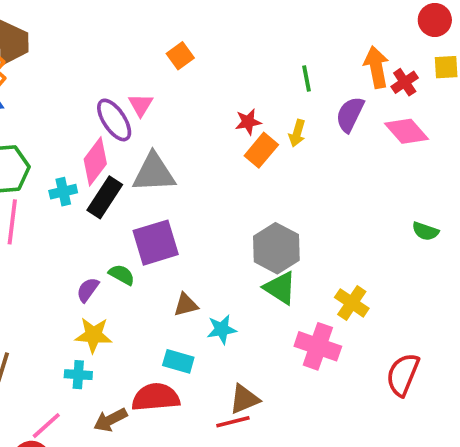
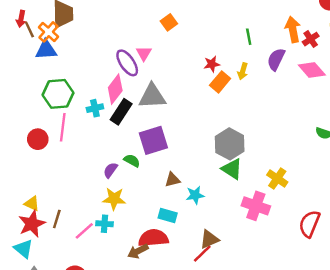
brown arrow: (110, 420) -> (138, 251), moved
red line: (233, 422) -> (202, 254), turned -30
pink line: (46, 426) -> (84, 231), moved

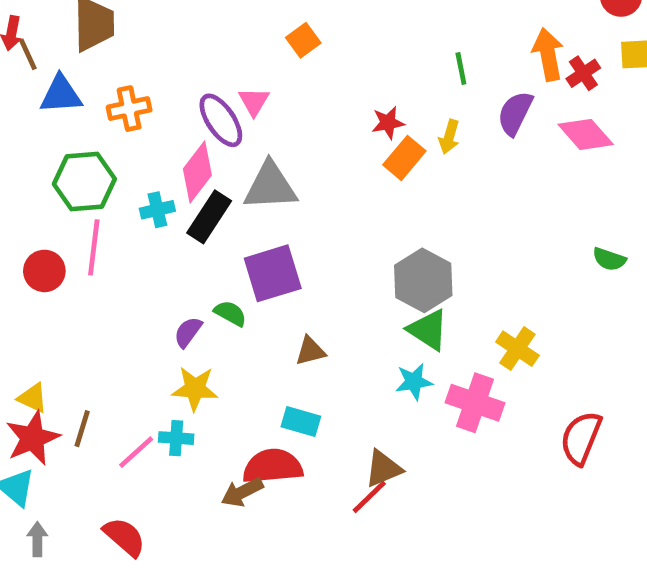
orange cross: (48, 32) -> (129, 109), moved, turned 36
cyan star: (195, 195) -> (414, 382), moved

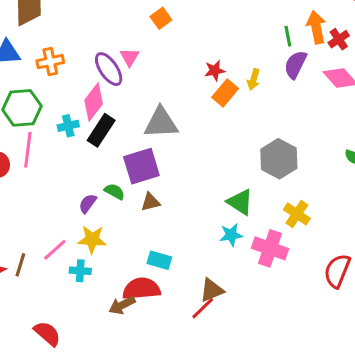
green line: (461, 69) -> (288, 36), moved
gray triangle: (270, 186) -> (161, 123), moved
gray hexagon: (423, 280) -> (279, 159), moved
brown triangle: (310, 351) -> (150, 202), moved
pink line: (136, 452) -> (55, 250), moved

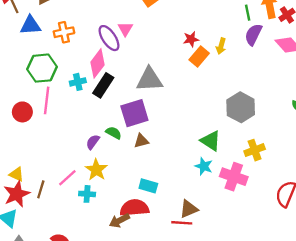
yellow cross: (297, 214) -> (255, 150), turned 36
cyan star: (231, 235) -> (204, 166), turned 30
yellow star: (92, 239) -> (96, 170), turned 30
red line: (203, 308) -> (182, 223), turned 48

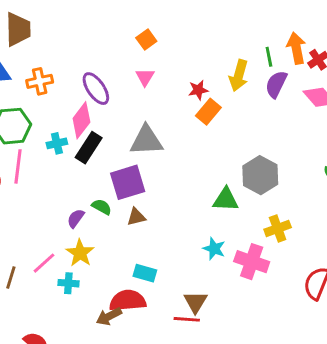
pink triangle: (125, 29) -> (145, 77), moved
yellow arrow: (221, 46) -> (239, 76), moved, size x1.5
green triangle: (211, 141) -> (226, 200), moved, turned -30
brown triangle: (189, 209) -> (195, 302), turned -36

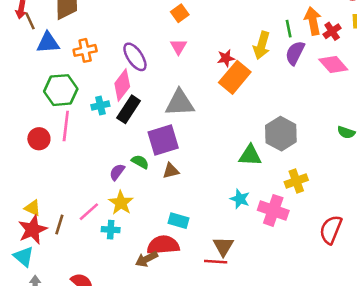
orange rectangle: (208, 112) -> (235, 77), size x1.4

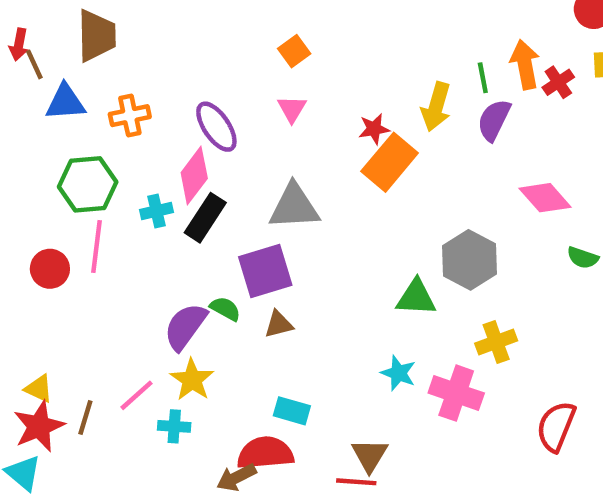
pink diamond: (333, 65) -> (545, 198), moved
purple semicircle: (117, 172) -> (185, 326), size x1.6

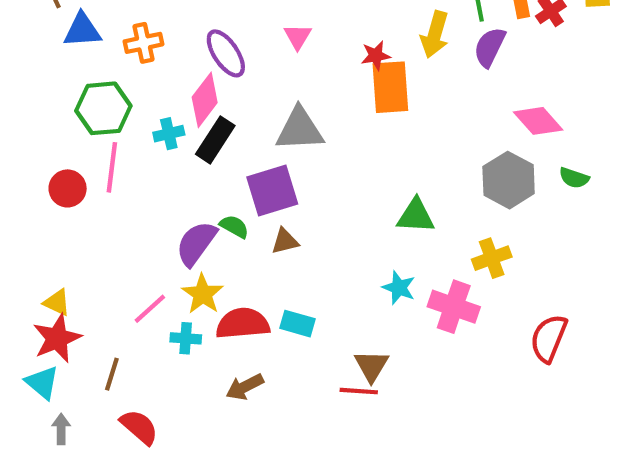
orange rectangle: (390, 162) -> (390, 87), turned -44
gray hexagon: (469, 260) -> (509, 180), moved
brown line: (85, 417) -> (112, 374), moved
red semicircle: (265, 453) -> (243, 324), moved

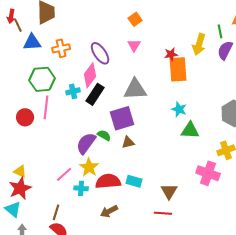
cyan star: (399, 288) -> (179, 109), moved
brown triangle: (371, 366) -> (169, 191), moved
brown line: (112, 374) -> (56, 212), moved

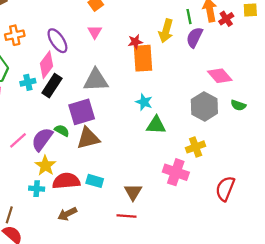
brown triangle: (128, 142) -> (88, 138), size x1.6
pink line: (64, 174) -> (18, 140), moved

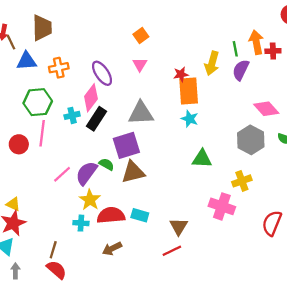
red cross: (226, 19) -> (273, 51), turned 32
cyan star: (144, 102) -> (190, 119), moved
red line: (127, 216) -> (172, 251), turned -30

